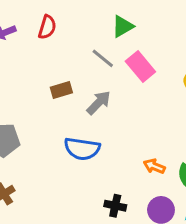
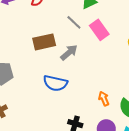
brown rectangle: (61, 90) -> (44, 42), size x1.5
orange arrow: (154, 166) -> (104, 99), turned 40

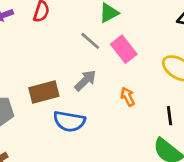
brown rectangle: (44, 42) -> (44, 92), moved
orange arrow: (104, 99) -> (128, 97), moved

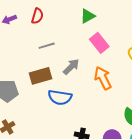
gray line: (90, 41) -> (47, 46), moved, turned -56
orange arrow: (128, 97) -> (103, 78), size x1.6

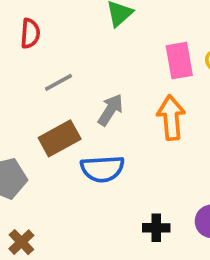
pink rectangle: (99, 43) -> (179, 61), moved, turned 42
orange arrow: (103, 78) -> (171, 118), turned 35

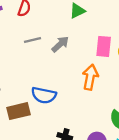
gray arrow: (110, 110) -> (60, 44), moved
brown rectangle: (60, 138) -> (18, 111), moved

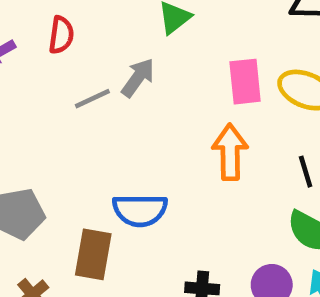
gray arrow: (60, 44) -> (138, 78), moved
brown rectangle: (18, 111) -> (93, 254), turned -55

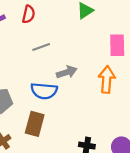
gray arrow: (138, 78) -> (67, 72), moved, turned 30
blue semicircle: (140, 210) -> (44, 91), moved

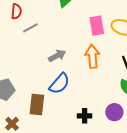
gray line: (41, 47) -> (30, 28), moved
blue semicircle: (44, 91) -> (59, 84), moved, turned -45

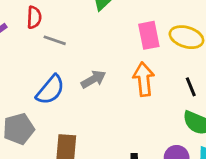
gray line: (30, 28) -> (55, 40), turned 49
blue semicircle: (59, 84) -> (50, 90), moved

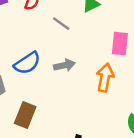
gray line: (55, 40) -> (61, 24), moved

